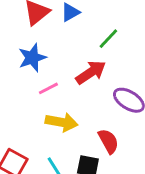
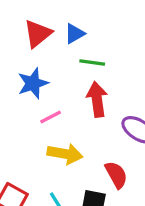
green line: (108, 39) -> (92, 62), moved, turned 55
red arrow: (91, 72) -> (97, 99), turned -64

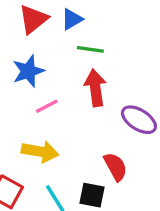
yellow arrow: (65, 154) -> (40, 152), moved

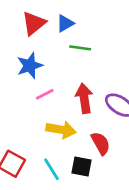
red arrow: (95, 88) -> (84, 98), moved
yellow arrow: (40, 152) -> (61, 130), moved

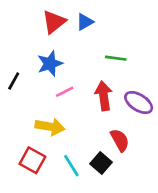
green line: (80, 48) -> (116, 58), moved
yellow arrow: (61, 130) -> (50, 127), moved
black square: (81, 166) -> (101, 163), turned 30

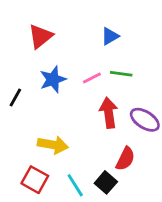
red triangle: (54, 22) -> (40, 36), moved
blue triangle: (85, 22) -> (110, 36), moved
pink line: (65, 92) -> (92, 78), moved
red semicircle: (120, 140) -> (125, 159), turned 55

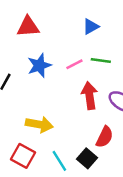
red triangle: (40, 36) -> (28, 27), turned 35

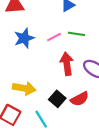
red semicircle: (105, 137) -> (80, 99), turned 36
black square: (87, 158) -> (57, 99), moved

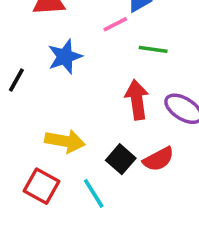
pink line: (54, 37) -> (115, 24), moved

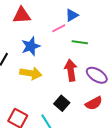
yellow arrow: (65, 141) -> (31, 73), moved
red semicircle: (158, 159) -> (94, 103), moved

